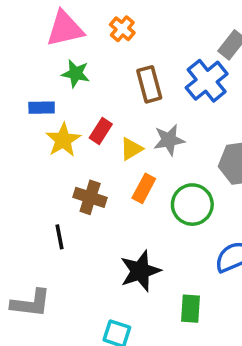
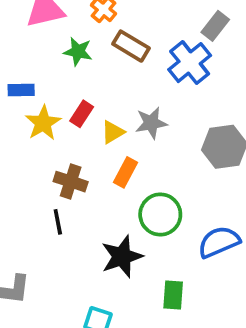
green star: (76, 74) -> (78, 52), moved
brown rectangle: (149, 84) -> (131, 46), moved, turned -44
green circle: (192, 205) -> (160, 214), moved
black line: (60, 237) -> (58, 222), moved

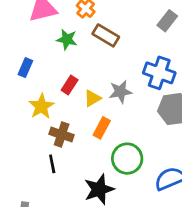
blue cross: (190, 63) -> (159, 73), moved, turned -32
blue rectangle: (21, 90) -> (25, 68), turned -66
yellow star: (43, 123) -> (41, 106), moved

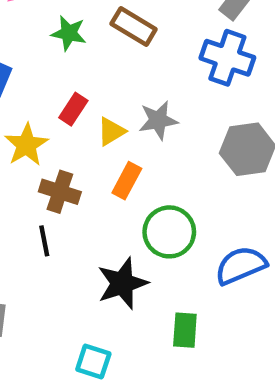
blue cross: (159, 73) -> (227, 58), moved

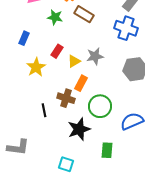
brown cross: (60, 192) -> (66, 98), moved

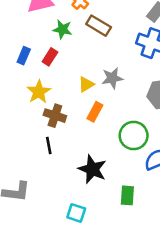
red rectangle: (57, 51) -> (50, 57), moved
brown cross: (66, 98) -> (55, 116), moved
green circle: (100, 106) -> (134, 136), moved
black star: (79, 129) -> (92, 169), turned -30

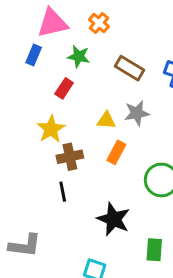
brown rectangle: (99, 26) -> (129, 68), moved
blue rectangle: (24, 56) -> (34, 55), moved
yellow triangle: (86, 84) -> (106, 120), turned 35
brown cross: (55, 116) -> (70, 157), turned -30

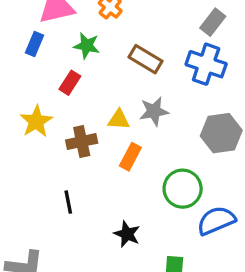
yellow star: (51, 129) -> (36, 121), moved
brown cross: (70, 157) -> (82, 142), moved
black star: (114, 219) -> (127, 234), size x0.7

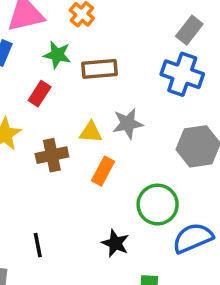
brown rectangle: (146, 59) -> (99, 69), moved, turned -36
black line: (68, 202) -> (38, 245), moved
black star: (127, 234) -> (115, 243), moved

